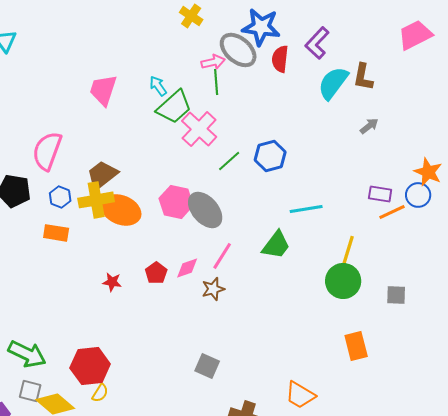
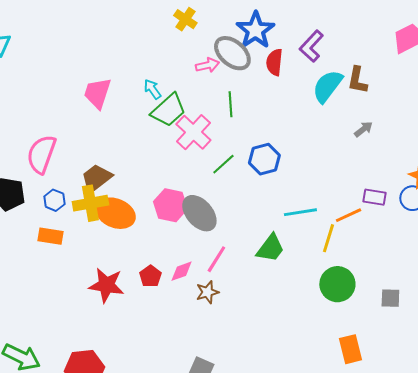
blue star: (261, 27) -> (255, 30), turned 30
green line: (216, 82) -> (230, 104), moved
orange line: (392, 212) -> (348, 215), moved
yellow line: (348, 250) -> (328, 238), moved
red star: (112, 282) -> (106, 285), size x1.8

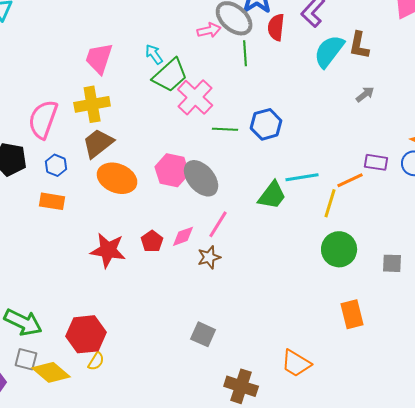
green line: (230, 104) -> (245, 53), moved
green line: (223, 164) -> (225, 129), turned 45
yellow cross: (90, 203) -> (92, 104), moved
green trapezoid: (270, 248) -> (272, 195), moved

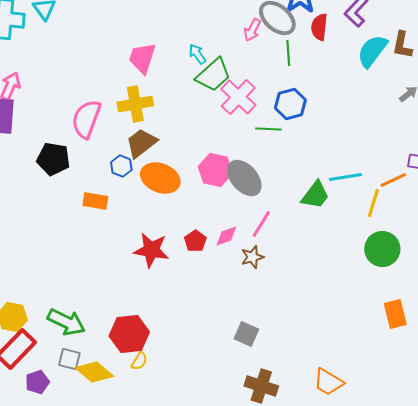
pink arrow: (209, 30) -> (252, 30), turned 130
blue hexagon: (266, 124) -> (290, 104), moved
blue hexagon: (56, 165) -> (121, 166), moved
orange trapezoid: (296, 363) -> (328, 382), moved
brown cross: (241, 386) -> (261, 386), moved

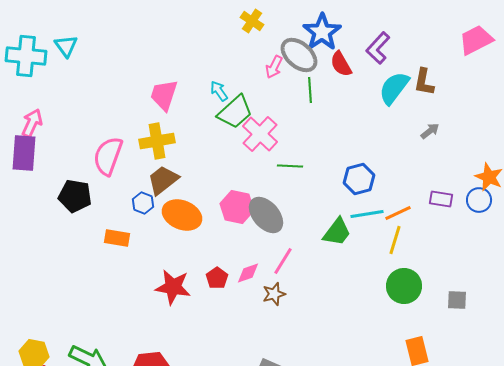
red semicircle: (319, 27) -> (341, 64), turned -36
blue hexagon: (290, 104) -> (359, 179), moved
orange line: (393, 180) -> (398, 213), moved

